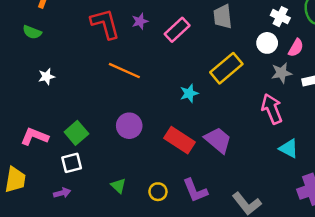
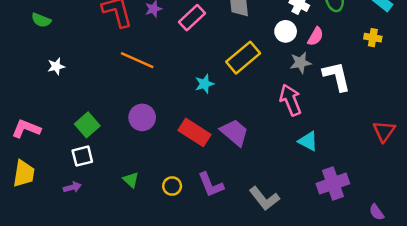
pink L-shape: (34, 136) -> (26, 129), moved

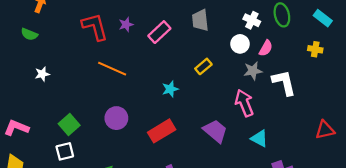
yellow rectangle: (243, 58) -> (203, 66), size x0.6
red triangle: (384, 131) -> (325, 130), turned 42
red rectangle: (195, 132) -> (162, 131), turned -64
purple trapezoid: (234, 132) -> (215, 131), moved

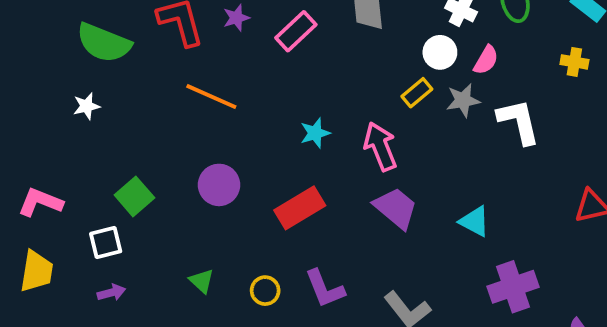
green semicircle: (29, 34) -> (104, 43), moved, size x1.8
yellow rectangle: (203, 66) -> (417, 93), moved
pink arrow: (244, 103) -> (380, 146), moved
white square: (65, 151) -> (106, 243), moved

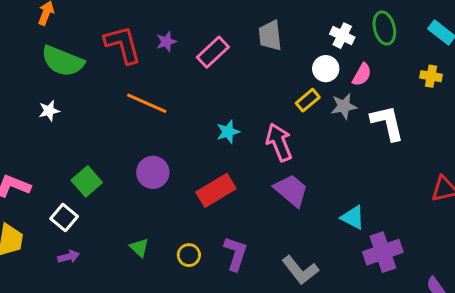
cyan triangle: (475, 221) -> (353, 217), moved
white square: (106, 243) -> (64, 217), turned -36
purple L-shape: (325, 289) -> (236, 254), turned -140

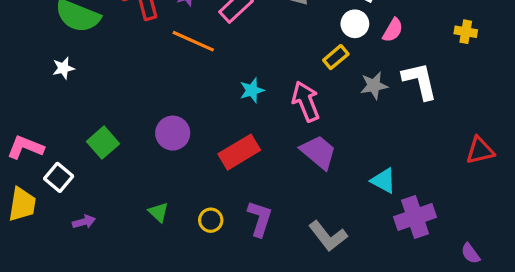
orange line: (147, 103) -> (193, 41), moved
gray star: (344, 106) -> (374, 86), moved
white square: (64, 217) -> (59, 177), moved

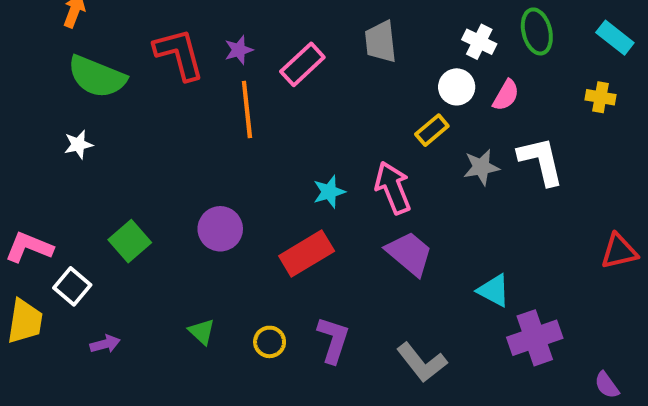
orange line: (193, 41) -> (247, 110), turned 60
cyan star: (252, 90) -> (329, 192), moved

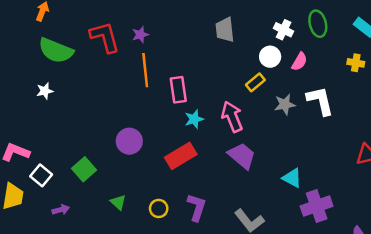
pink rectangle: (302, 64) -> (178, 90), moved, turned -55
green square: (130, 241) -> (84, 169), moved

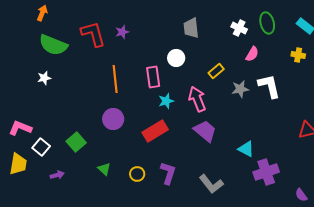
white circle: (270, 57) -> (176, 58), moved
orange line: (145, 70) -> (115, 79), moved

